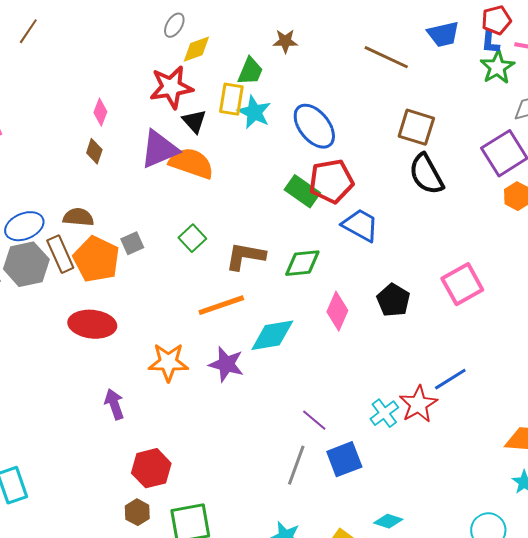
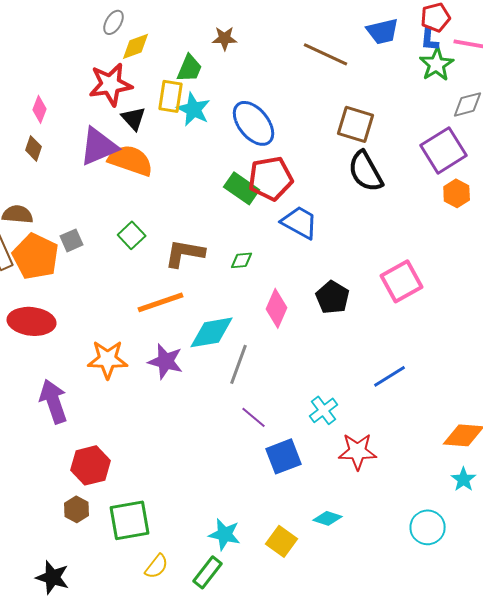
green diamond: (302, 263) -> (242, 260), size x0.6
purple arrow: (114, 404) -> (54, 401), size x1.4
red star: (418, 404) -> (358, 451), moved, turned 30
gray line: (296, 465) -> (239, 364), moved

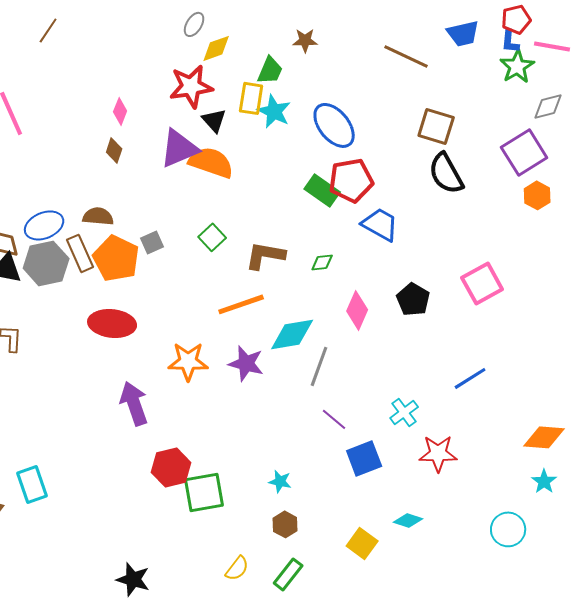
brown hexagon: (77, 509) -> (285, 524), moved
green square: (130, 520) -> (204, 492), moved
cyan star: (225, 534) -> (280, 481), moved, size x0.7

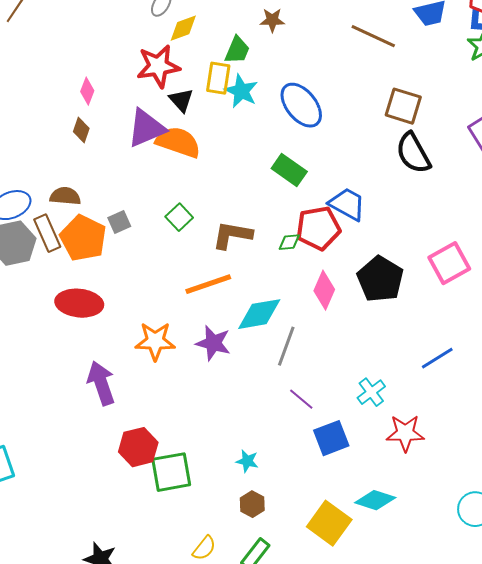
red pentagon: (351, 180) -> (318, 228), moved
black pentagon: (413, 299) -> (380, 279), size x1.4
cyan diamond: (408, 520) -> (375, 500), size x1.4
yellow square: (362, 543) -> (329, 523), size x1.4

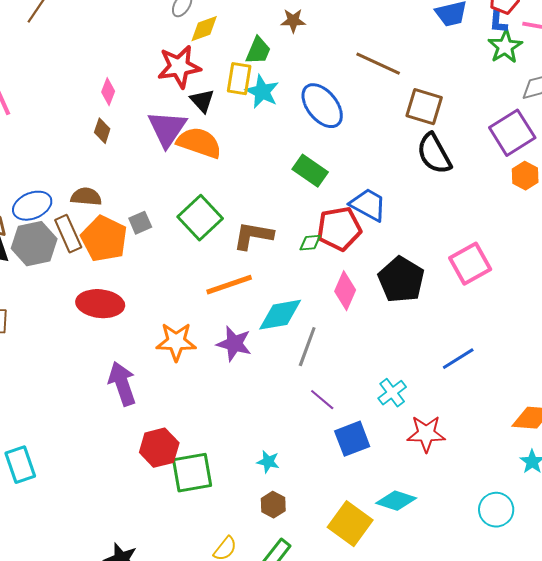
brown line: (373, 36) -> (378, 64), moved
purple triangle: (146, 128) -> (167, 129), turned -33
green square: (179, 217) -> (200, 218), size x1.6

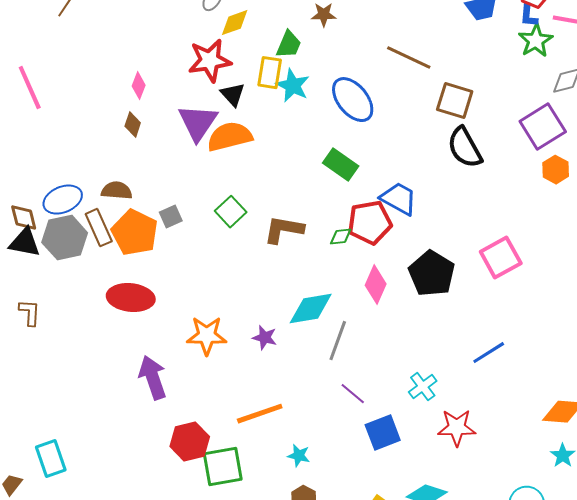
orange semicircle: (199, 143) -> (230, 137), turned -33
green square: (200, 218) -> (231, 212), size x0.7
orange line: (229, 285) -> (260, 414), moved
purple star: (234, 344) -> (265, 338), size x0.7

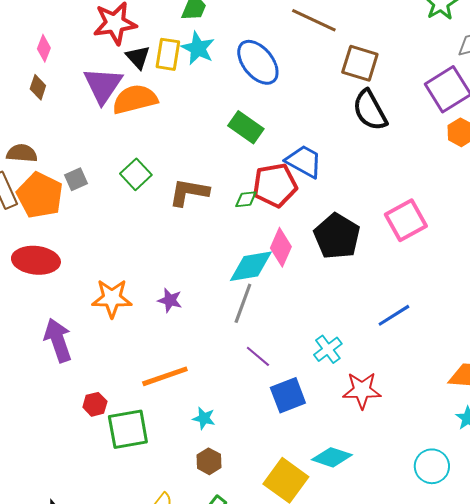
yellow rectangle: (270, 73) -> (168, 54), moved
cyan diamond: (311, 309) -> (251, 266), moved
red hexagon: (190, 442) -> (95, 404), size x0.6

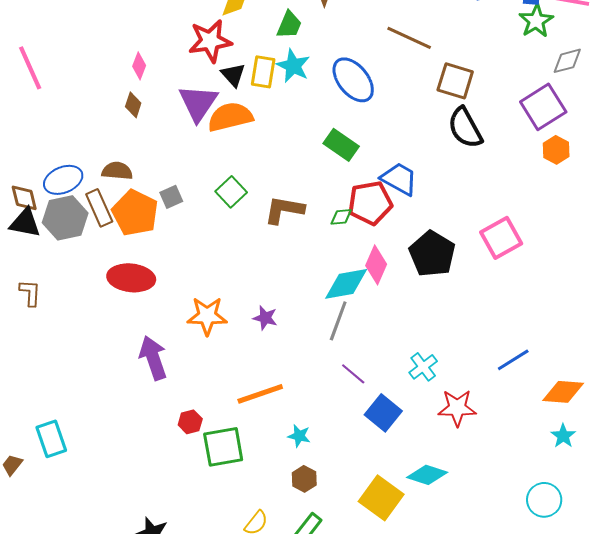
blue line: (394, 315) -> (513, 360), moved
blue square: (288, 395) -> (383, 413), turned -30
cyan circle: (432, 466) -> (544, 500), moved

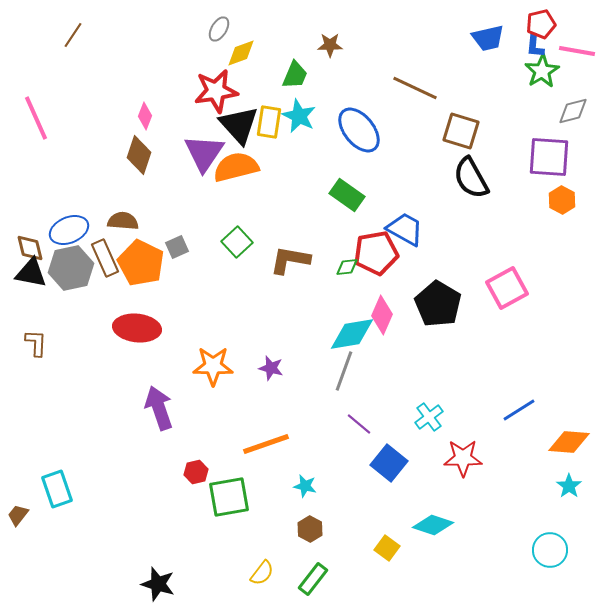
black triangle: (233, 75) -> (239, 125), size x1.6
brown diamond: (133, 105) -> (139, 155), size x1.5
purple square: (543, 107) -> (549, 157), turned 36
yellow square: (381, 498) -> (387, 548), size x0.6

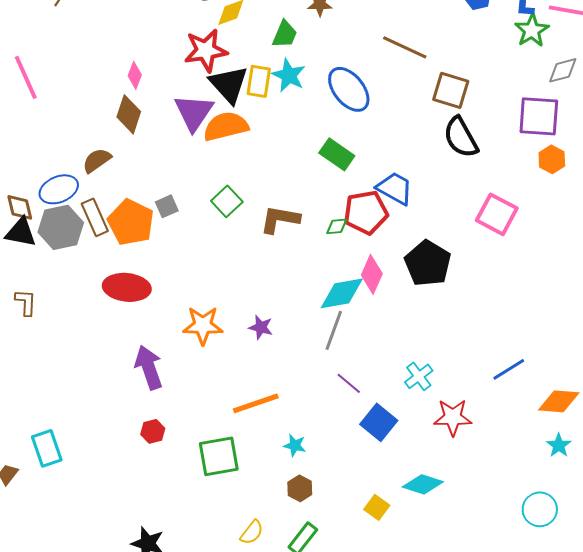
brown semicircle: (123, 221) -> (97, 160), moved, turned -40
pink square: (507, 288) -> (497, 214), moved, turned -33
red hexagon: (196, 472) -> (153, 431), moved

